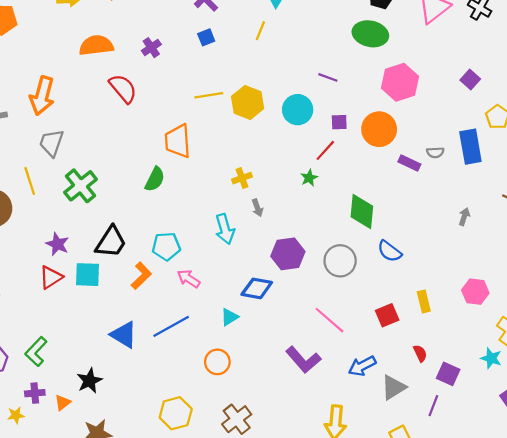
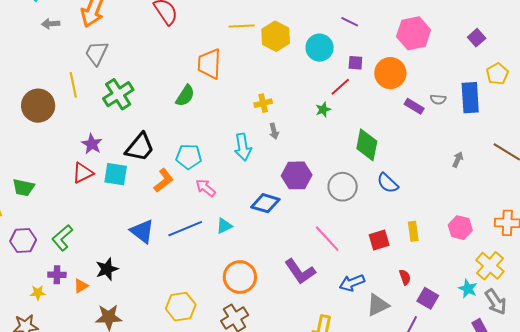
cyan triangle: (229, 317) -> (224, 226), moved
orange circle: (217, 362) -> (240, 277), moved, size x1.4

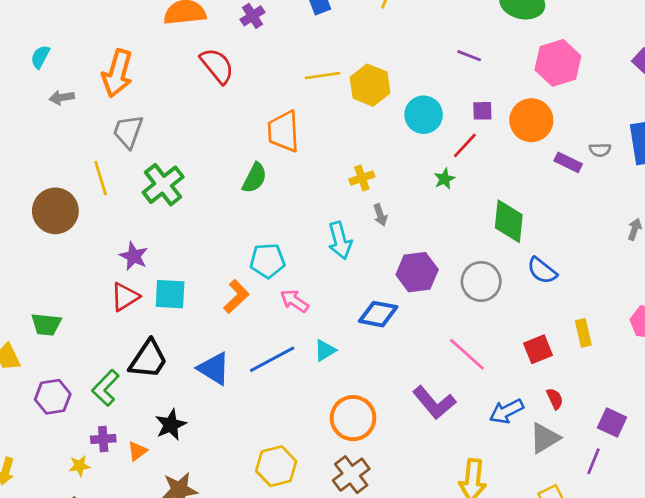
cyan circle: (320, 48) -> (424, 115), moved
black trapezoid: (140, 147) -> (148, 359), moved
red semicircle: (405, 277) -> (555, 399), moved

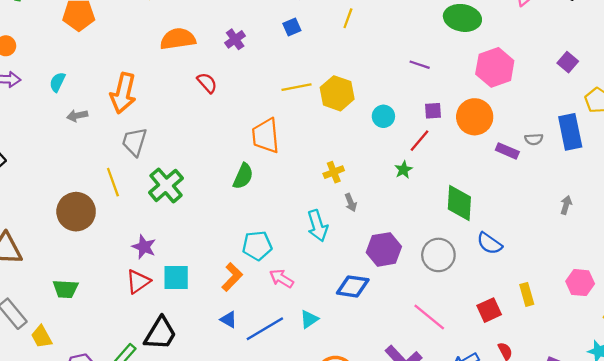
red semicircle: (217, 66) -> (207, 83), size x0.7
cyan circle: (424, 115) -> (383, 116), size x0.7
green trapezoid: (46, 324) -> (65, 289), moved
blue triangle: (214, 369) -> (229, 320), moved, size x0.6

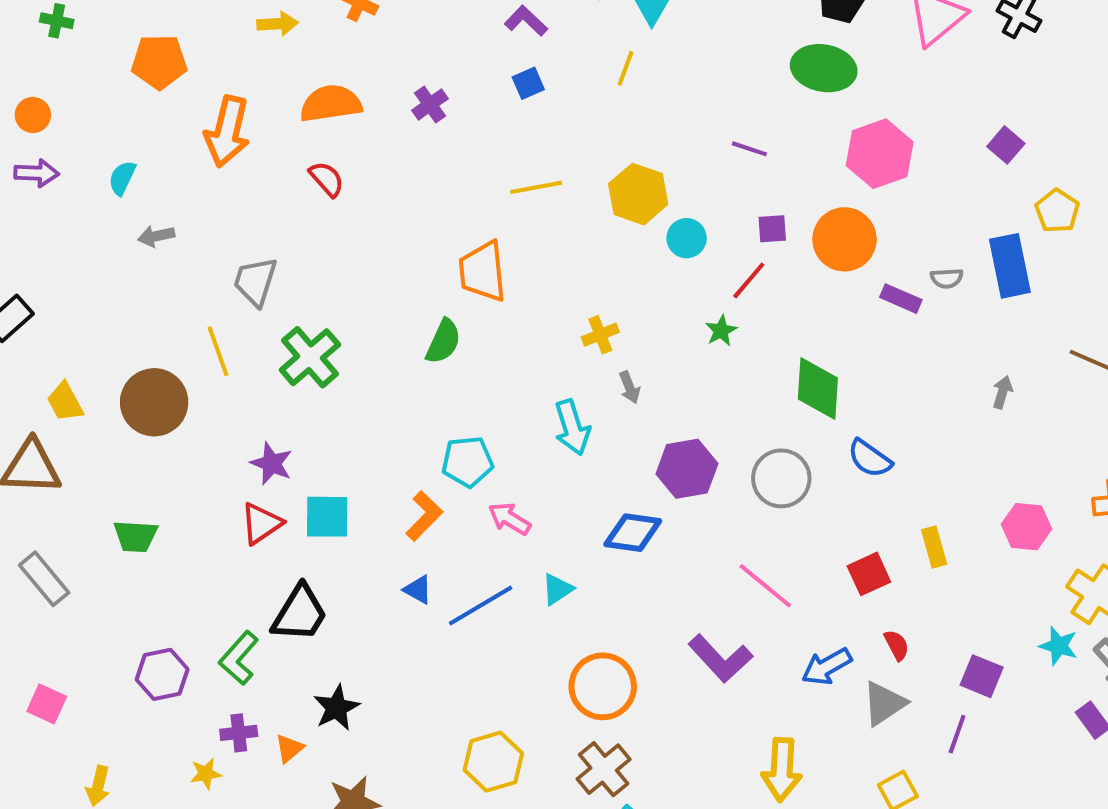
red semicircle: (207, 83) -> (327, 179), moved
orange arrow: (123, 93) -> (227, 132), moved
yellow hexagon: (337, 93) -> (638, 194), moved
yellow trapezoid: (42, 337) -> (65, 402), moved

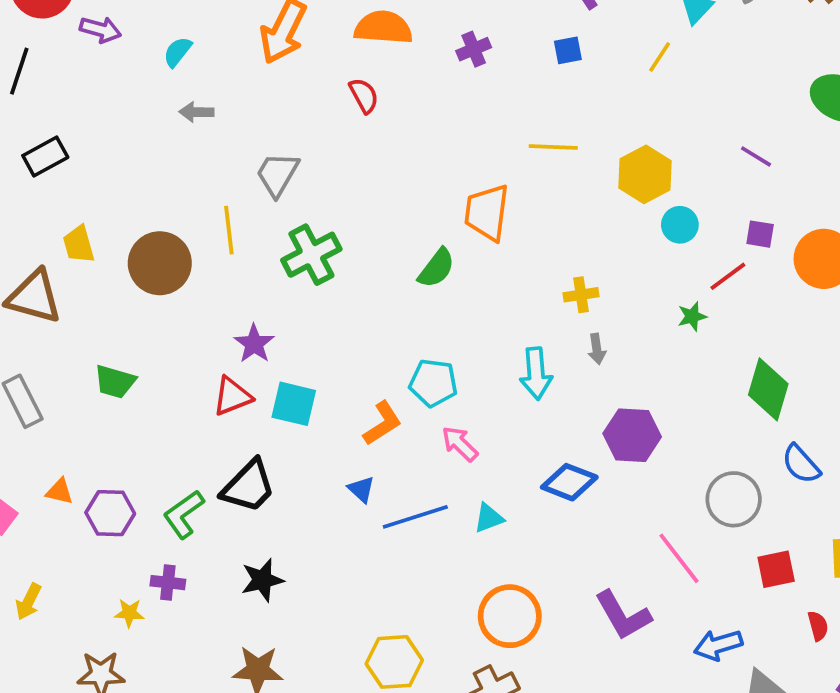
gray circle: (781, 478) -> (734, 499), moved
red semicircle: (897, 645) -> (818, 626), moved
orange triangle: (289, 748) -> (59, 491), moved, turned 40

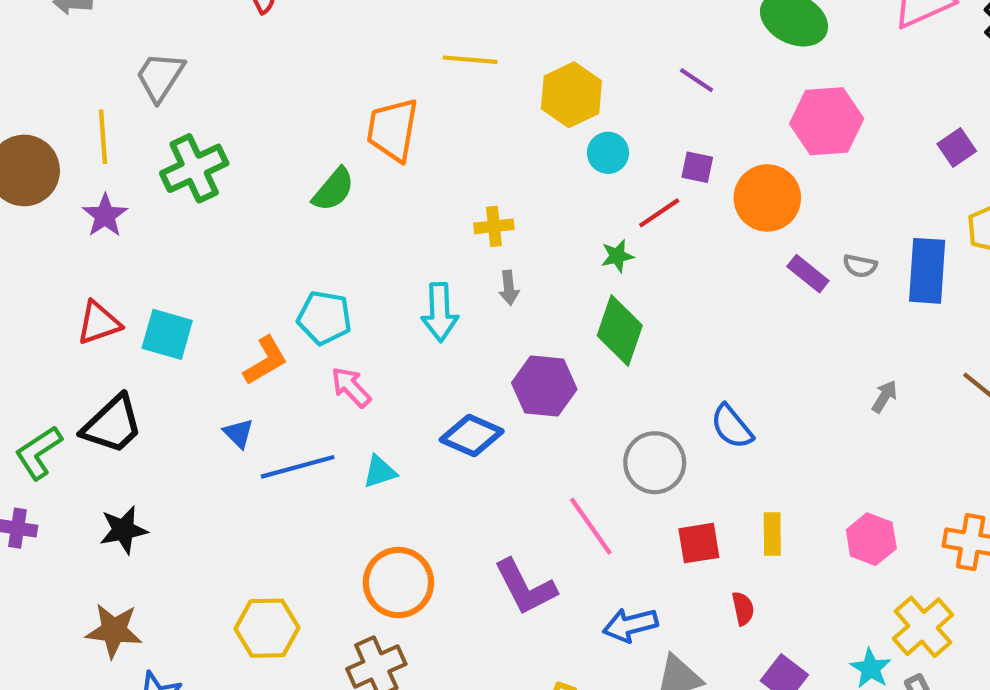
purple star: (254, 344) -> (105, 215), moved
green diamond: (768, 389) -> (620, 331), moved

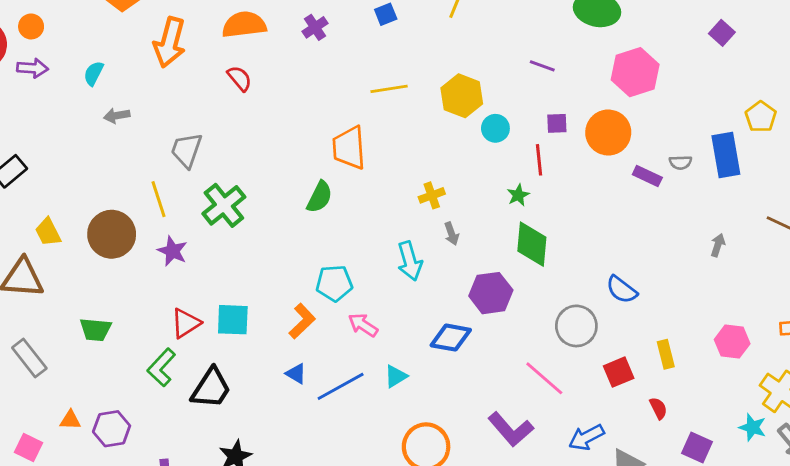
purple square: (957, 148) -> (722, 33), moved
red line: (659, 213) -> (539, 160), turned -48
green L-shape: (39, 453) -> (161, 367), moved

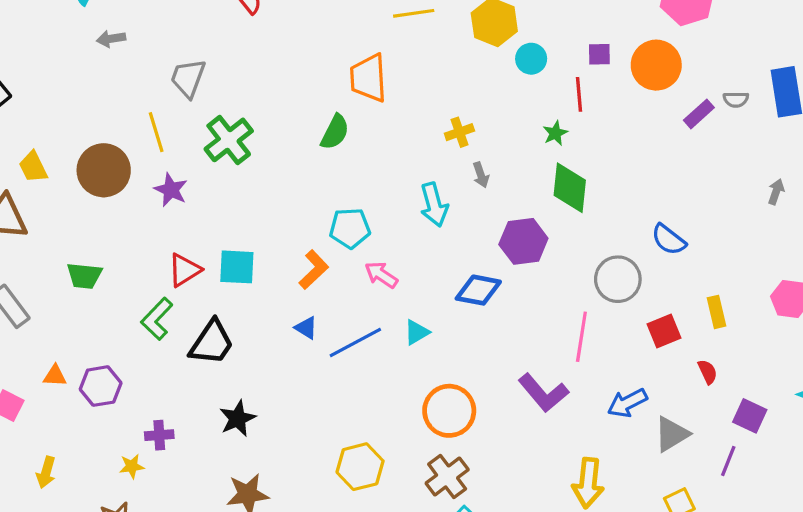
purple rectangle: (647, 176) -> (699, 114), turned -68
pink line: (544, 378) -> (581, 337), turned 57

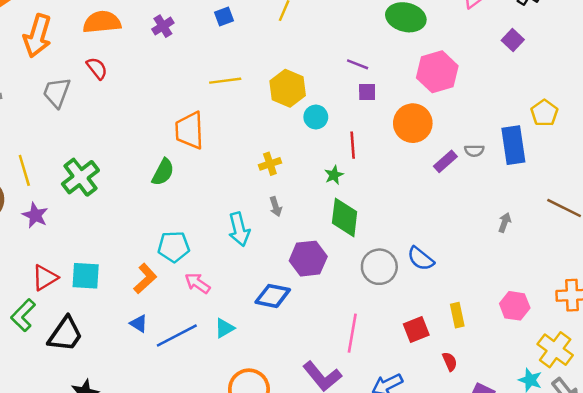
purple square: (599, 54) -> (367, 92), moved
gray trapezoid: (188, 78) -> (57, 92), moved
yellow cross: (459, 132) -> (270, 164), moved
gray circle: (618, 279) -> (379, 267), moved

